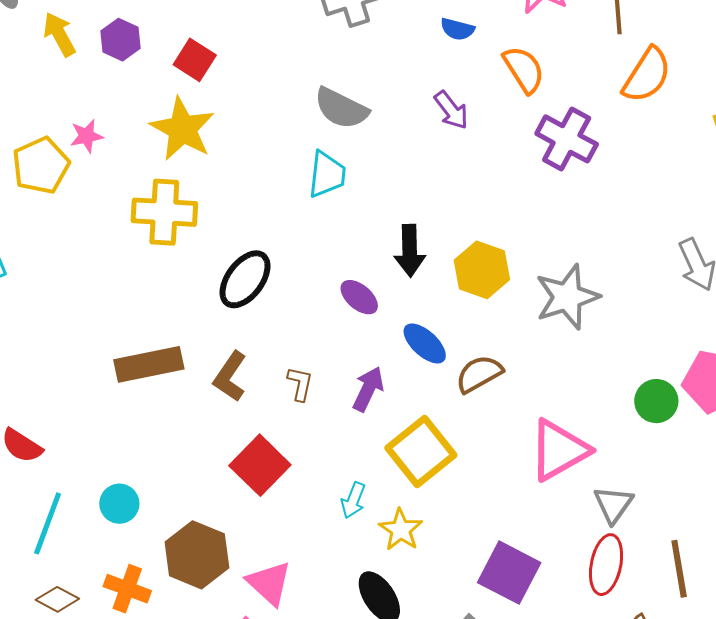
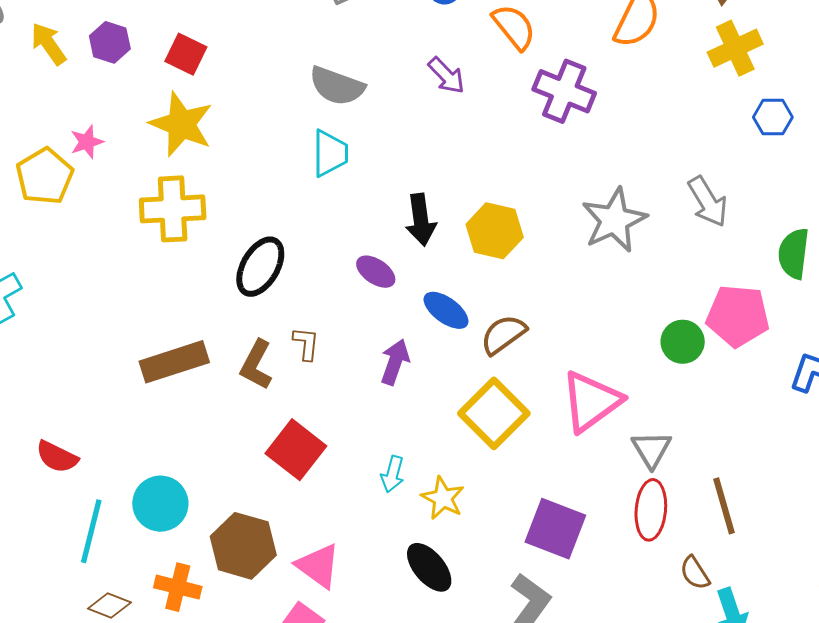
gray star: (567, 297) -> (614, 220), moved
brown L-shape: (300, 384) -> (306, 344), moved
yellow square: (421, 451) -> (494, 413), moved
cyan circle: (119, 504) -> (160, 504), size x1.4

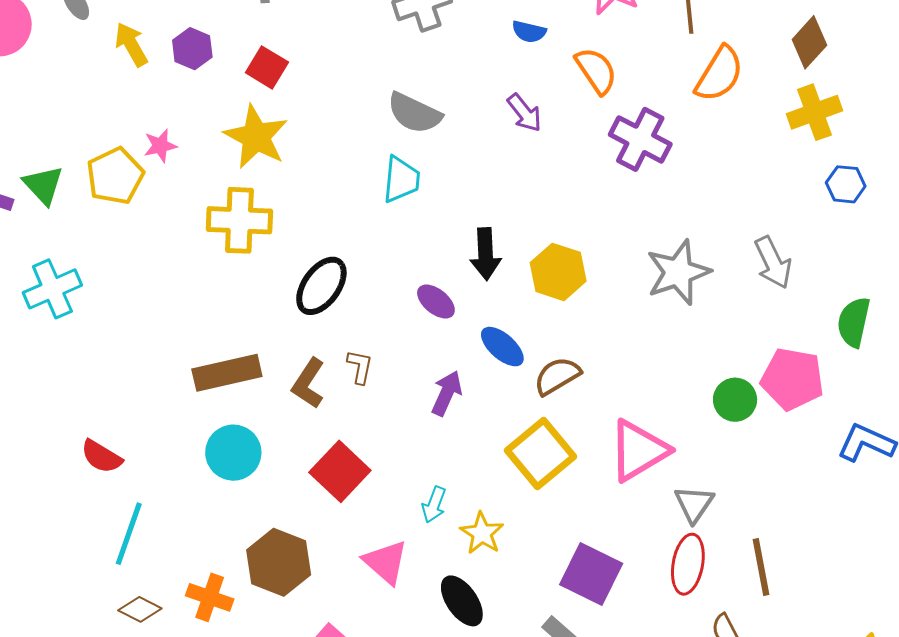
cyan circle: (160, 504) -> (233, 453), moved
pink triangle: (318, 566) -> (386, 562), moved

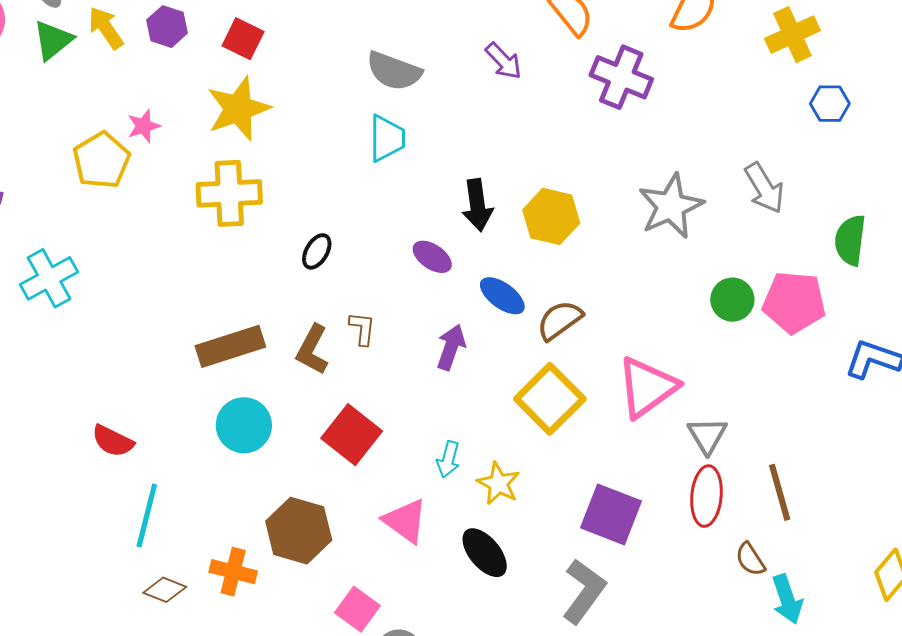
yellow star: (256, 137) -> (238, 109), turned 30
green triangle: (43, 185) -> (53, 40), moved, turned 39
black ellipse: (321, 286) -> (317, 251), size x0.6
green circle: (735, 400) -> (732, 300), moved

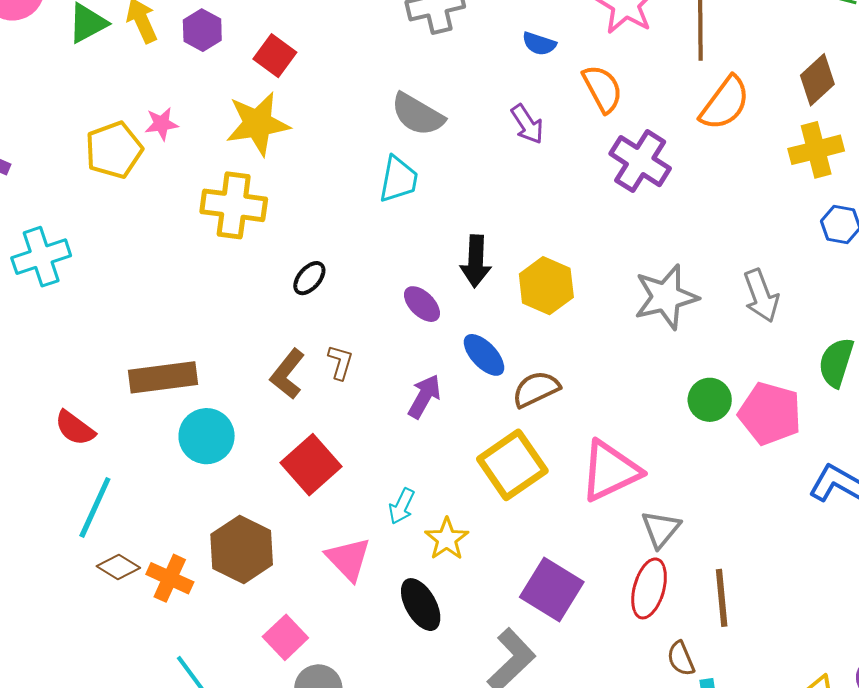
brown rectangle: (230, 346) -> (163, 377), moved
brown diamond: (165, 590) -> (118, 567), moved

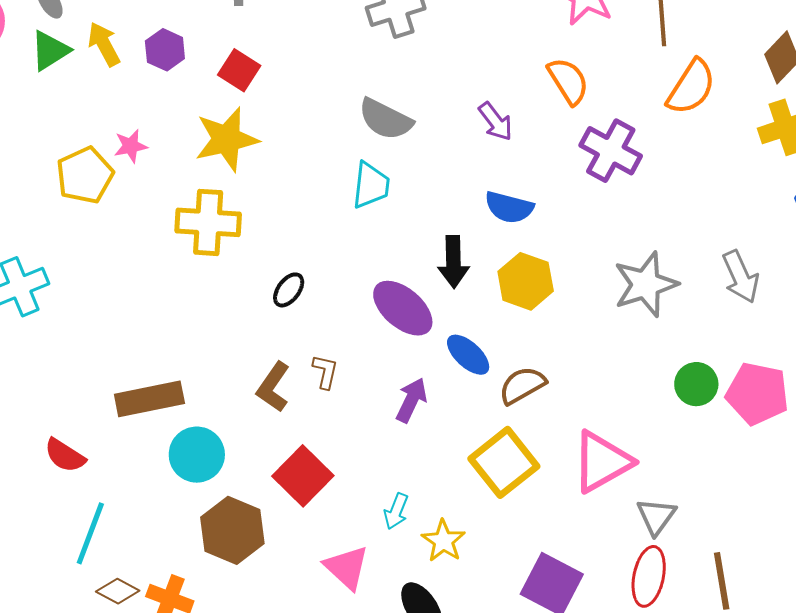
blue semicircle: (539, 44) -> (509, 207), moved, size x1.4
purple ellipse: (422, 304) -> (403, 308), size x1.6
brown hexagon: (242, 549) -> (232, 530), moved

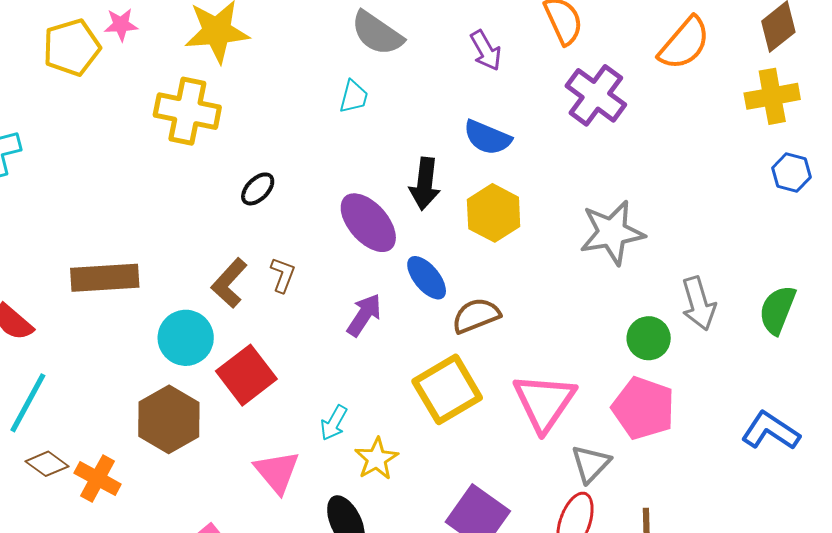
cyan trapezoid: (371, 185) -> (354, 97), size x0.7
gray arrow: (741, 277) -> (699, 303), moved
pink pentagon: (757, 394) -> (643, 408), moved
cyan circle: (197, 455) -> (186, 338), moved
pink triangle: (602, 462) -> (544, 402), turned -34

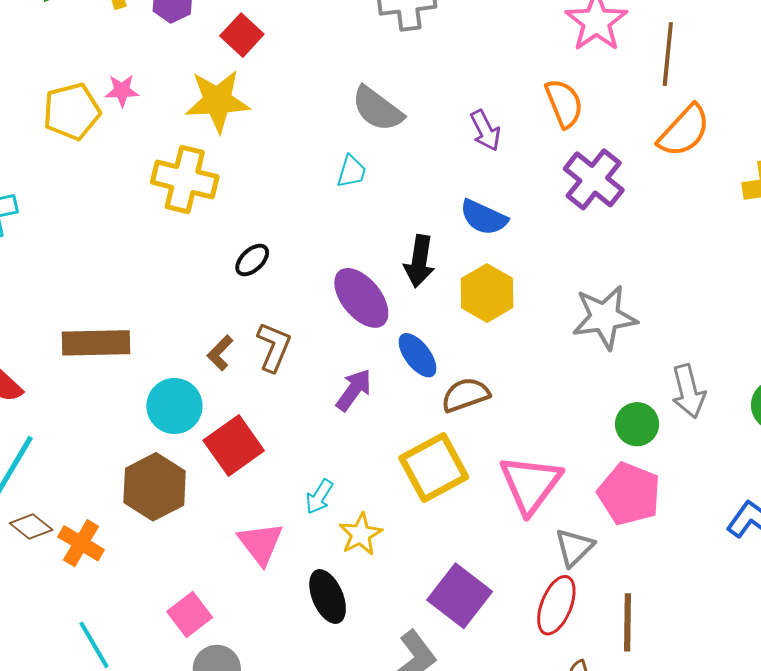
brown L-shape: (283, 275) -> (274, 347), size x1.4
brown L-shape: (229, 283) -> (220, 353), size x0.7

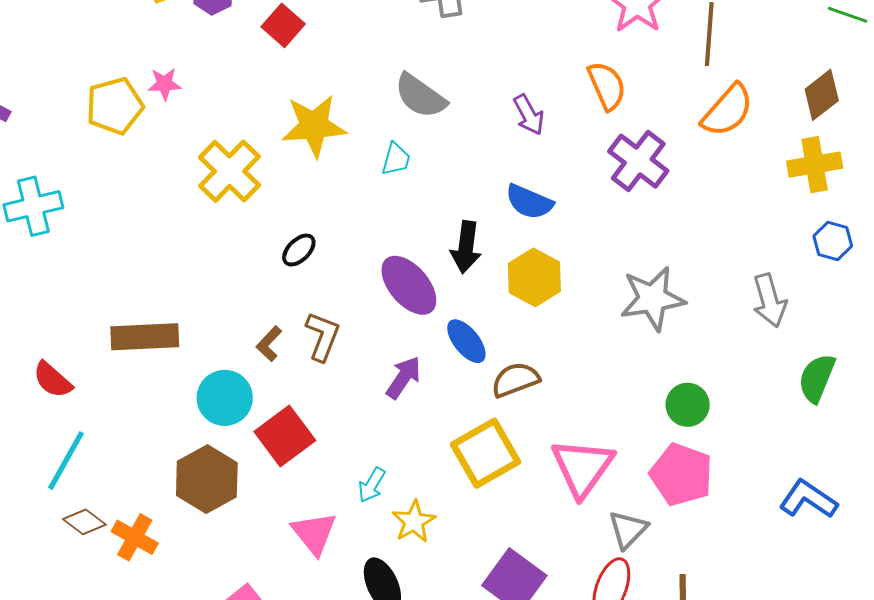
yellow star: (217, 101) -> (314, 126), moved
yellow cross: (185, 179) -> (230, 171), turned 32
gray arrow: (688, 391) -> (769, 300), moved

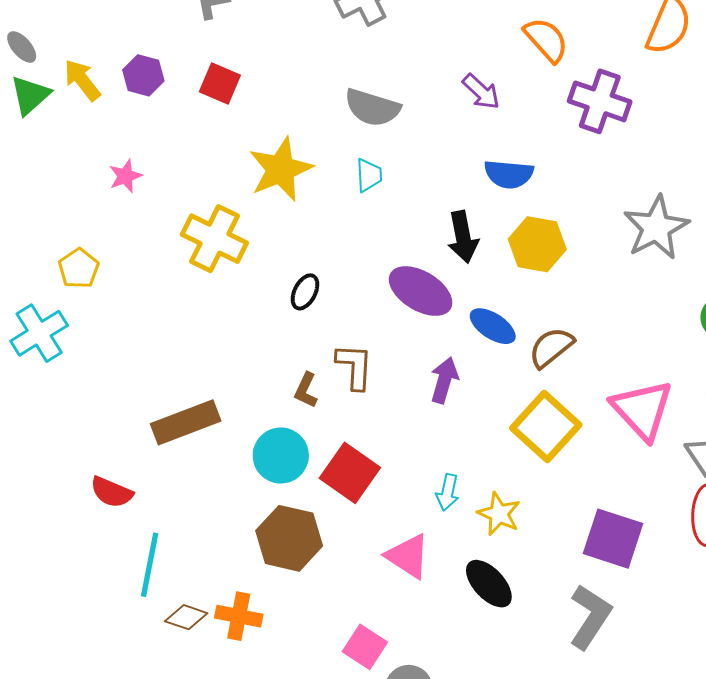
yellow pentagon: (115, 106) -> (79, 268), moved, size x0.7

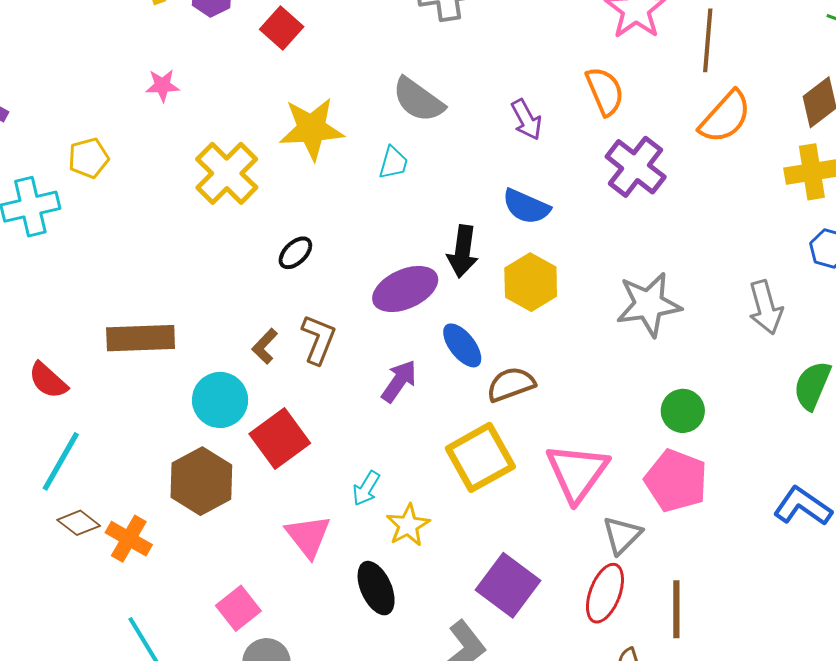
purple ellipse: (421, 291) -> (405, 289), turned -74

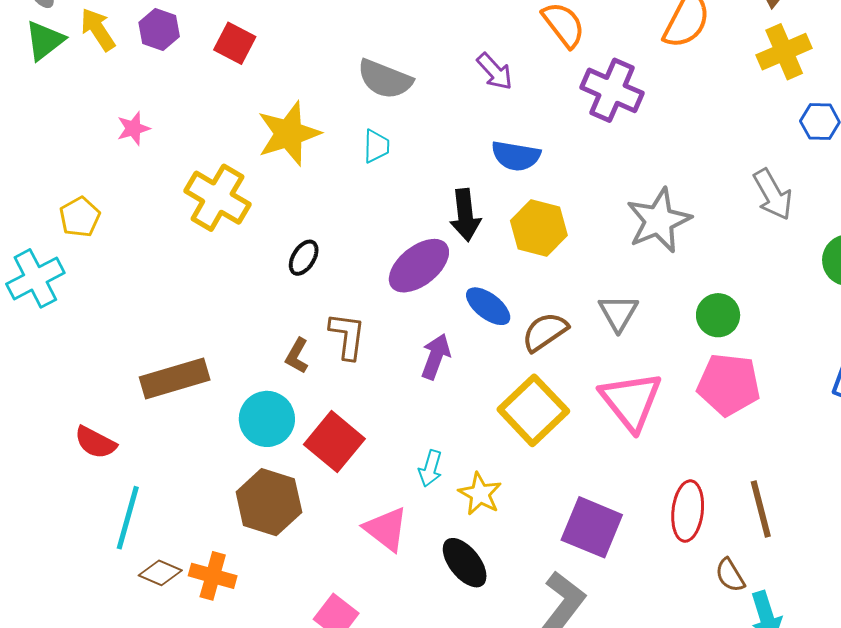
gray triangle: (622, 535) -> (618, 313), moved

